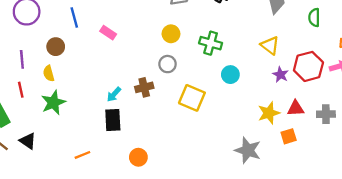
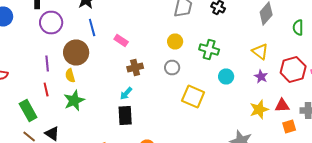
brown circle: (56, 47) -> (76, 52), size x1.6
purple star: (280, 75) -> (261, 76), moved
brown cross: (144, 87) -> (135, 68), moved
orange square: (289, 136) -> (289, 126), moved

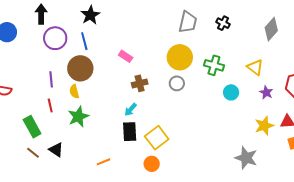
blue line: (92, 28) -> (84, 41), moved
yellow circle: (175, 42) -> (180, 57), size x1.6
yellow triangle: (260, 52) -> (255, 67), moved
yellow square: (193, 96) -> (157, 138), moved, turned 30

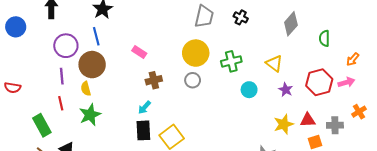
purple circle: (55, 38) -> (66, 46), moved
green cross: (214, 65) -> (231, 61), turned -30

